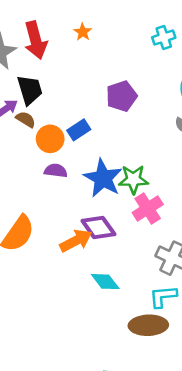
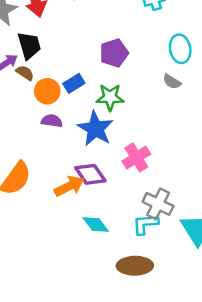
green star: (133, 179) -> (110, 97), moved
cyan L-shape: (163, 296) -> (145, 224), moved

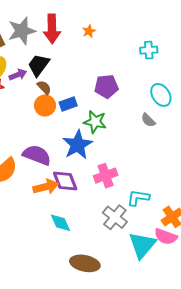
black trapezoid: (29, 45) -> (39, 65), turned -140
cyan ellipse: (180, 49) -> (161, 95), turned -35
brown semicircle: (25, 73) -> (44, 87), moved
purple semicircle: (52, 121) -> (37, 155), moved, size x1.6
cyan L-shape: (145, 224) -> (138, 198), moved

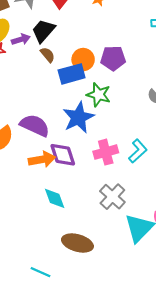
blue rectangle: (68, 104) -> (72, 74), size x1.4
orange circle: (45, 105) -> (83, 60), moved
cyan L-shape: (138, 198) -> (138, 151), moved, turned 125

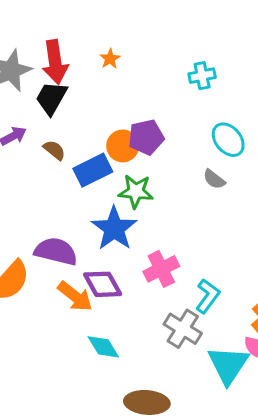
black trapezoid: (43, 31) -> (51, 98), moved
orange circle: (83, 60) -> (123, 146), moved
cyan L-shape: (138, 151) -> (208, 296), moved
orange arrow: (42, 159) -> (75, 296), turned 60

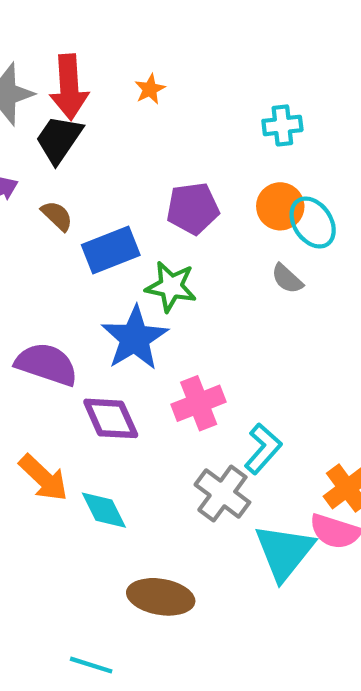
orange circle: (123, 146) -> (280, 206), moved
orange arrow: (75, 296) -> (44, 478), moved

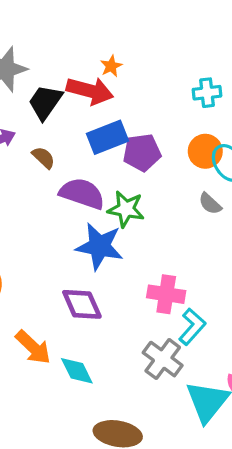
red arrow: (69, 87) -> (90, 91), moved, turned -72
blue rectangle: (111, 250) -> (107, 137), moved
blue star: (135, 338) -> (99, 246), turned -30
purple semicircle: (46, 364) -> (82, 194), moved
pink cross: (199, 403) -> (166, 294), moved, turned 30

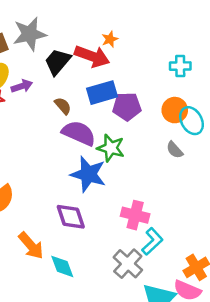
brown semicircle: (44, 158) -> (63, 106), moved

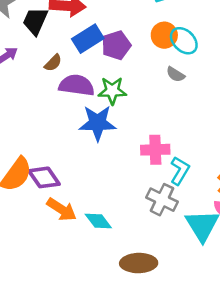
brown semicircle: (63, 106) -> (53, 63), turned 102
purple diamond: (71, 217) -> (44, 177), moved

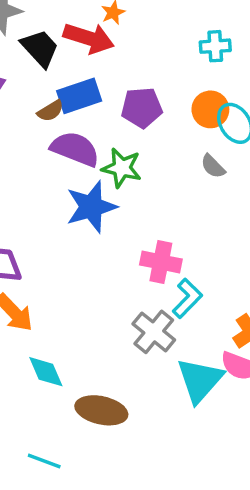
black trapezoid: (35, 21) -> (40, 48), turned 100
blue rectangle: (88, 39) -> (79, 96), moved
blue star: (98, 123) -> (91, 207), turned -30
cyan diamond: (98, 221) -> (46, 372), moved

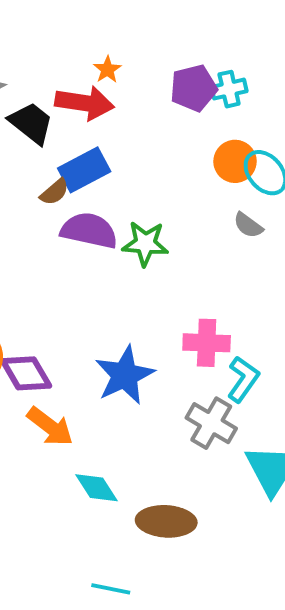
purple pentagon: (142, 108) -> (194, 88), moved
blue star: (91, 207) -> (125, 375), moved

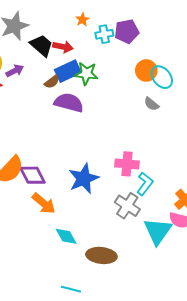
cyan cross: (229, 89) -> (104, 34), moved
red arrow: (85, 103) -> (63, 47), moved, size x0.7
green star: (145, 244) -> (86, 74), moved

